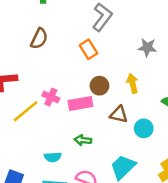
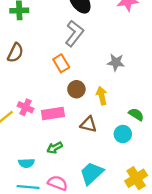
brown circle: (99, 86) -> (76, 89), moved
cyan circle: (144, 128) -> (123, 134), moved
green arrow: (83, 140) -> (55, 148), turned -35

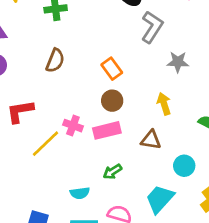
gray L-shape: (74, 33) -> (152, 27), moved
brown circle: (76, 89) -> (112, 101), moved
cyan circle: (123, 134) -> (184, 166), moved

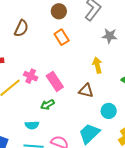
brown circle: (112, 101) -> (59, 11), moved
pink rectangle: (107, 130) -> (55, 81), turned 66
green arrow: (112, 172) -> (47, 105), moved

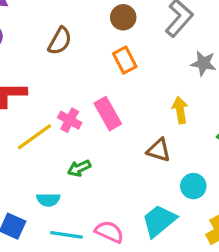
pink rectangle: (55, 81) -> (108, 114), moved
green arrow: (47, 105) -> (79, 168), moved
cyan semicircle: (32, 125) -> (48, 200), moved

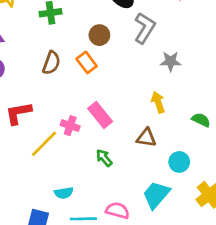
orange rectangle: (125, 60) -> (87, 62), moved
green arrow: (79, 168) -> (104, 158), moved, turned 84

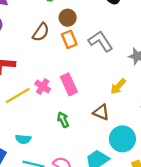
gray L-shape: (145, 28) -> (101, 41), moved, turned -80
brown circle: (99, 35) -> (68, 18), moved
yellow arrow: (158, 102) -> (118, 86), turned -132
cyan circle: (179, 162) -> (122, 139), size x1.5

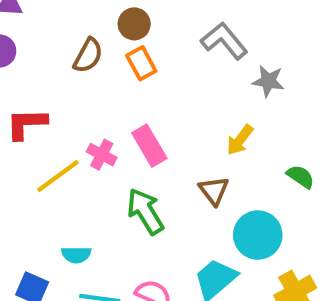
gray L-shape: (101, 41) -> (224, 41), moved
brown triangle: (101, 112) -> (214, 191), turned 36
green arrow: (63, 120) -> (145, 211), size x1.6

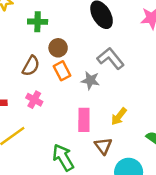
gray star: (268, 81) -> (90, 80), moved
pink rectangle: (149, 146) -> (84, 120), moved, turned 30
pink cross: (102, 155) -> (34, 100), moved

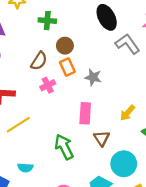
gray L-shape: (111, 58) -> (127, 44), moved
pink cross: (34, 100) -> (48, 85), moved, turned 32
yellow arrow: (119, 116) -> (127, 113), moved

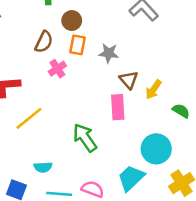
orange rectangle: (67, 67) -> (77, 45), turned 42
pink rectangle: (85, 113) -> (118, 107), moved
brown triangle: (102, 138) -> (129, 80), moved

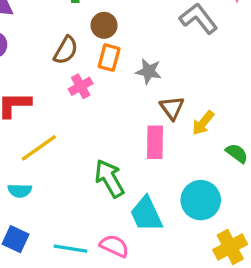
cyan semicircle: (43, 167) -> (20, 191), moved
cyan trapezoid: (131, 178) -> (146, 214), moved, turned -76

